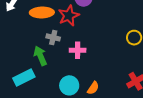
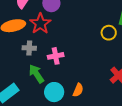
green arrow: (40, 56) -> (36, 74), moved

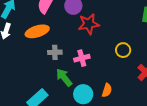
red star: (40, 24) -> (89, 24), moved, turned 30
yellow circle: (109, 33) -> (123, 50), moved

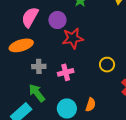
green arrow: (64, 77) -> (37, 93), moved

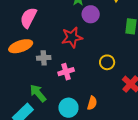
purple circle: (57, 20) -> (91, 14), moved
gray cross: (39, 66) -> (44, 58), moved

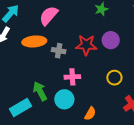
purple circle: (91, 14) -> (111, 40), moved
gray cross: (44, 58) -> (59, 51), moved
cyan circle: (68, 108) -> (64, 99), moved

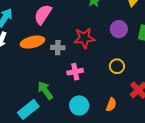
purple circle: (111, 40) -> (119, 29), moved
cyan circle: (64, 99) -> (79, 105), moved
orange semicircle: (90, 114) -> (111, 105), moved

